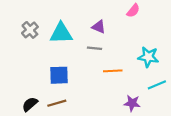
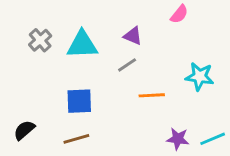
gray line: (94, 48) -> (127, 65), turned -40
cyan line: (157, 85) -> (213, 139), moved
black semicircle: (30, 104) -> (24, 130), moved

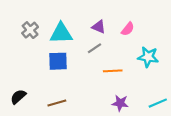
pink semicircle: (179, 14) -> (128, 29), moved
blue square: (79, 101) -> (58, 61), moved
purple star: (178, 139) -> (120, 103), moved

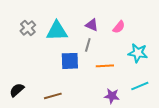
gray line: (94, 48) -> (88, 45), turned -40
blue square: (58, 61) -> (70, 61), moved
cyan line: (158, 103) -> (140, 86), moved

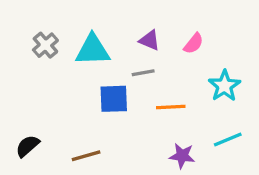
gray line: (88, 45) -> (143, 73), turned 64
cyan star: (138, 53) -> (224, 86), turned 30

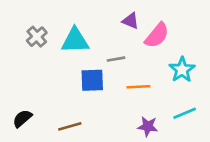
purple triangle: (150, 40) -> (131, 21), moved
pink semicircle: (194, 44) -> (157, 35), size x1.5

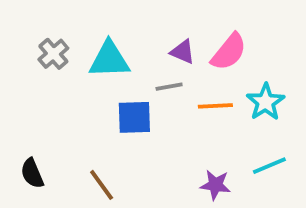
purple triangle: (131, 21) -> (183, 52), moved
orange line: (138, 87) -> (215, 106), moved
black semicircle: (22, 118) -> (32, 173), turned -72
brown line: (70, 126) -> (102, 185), turned 70

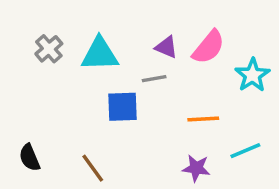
cyan star: (265, 102) -> (252, 75), moved
orange line: (215, 106) -> (203, 119), moved

